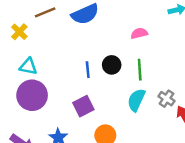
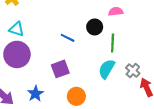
black circle: (112, 65) -> (95, 27), moved
blue line: (88, 70) -> (68, 38), turned -64

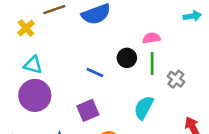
green line: (113, 43) -> (152, 63), moved
gray cross: (133, 71) -> (176, 79), moved

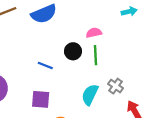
gray cross: (176, 79) -> (116, 86), moved
purple square: (88, 110) -> (41, 99), turned 30

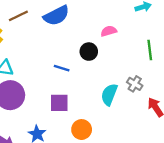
green line: (96, 55) -> (150, 50), moved

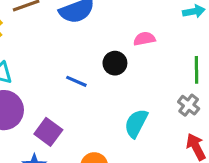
gray cross: (135, 84) -> (189, 105), moved
purple square: (59, 103) -> (48, 132), moved, turned 30

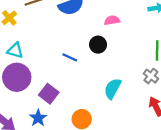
pink semicircle: (144, 39) -> (112, 20), moved

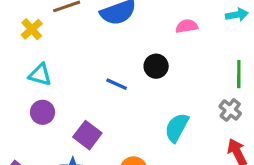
pink semicircle: (112, 20) -> (187, 26), moved
purple circle: (17, 77) -> (43, 112), size x0.6

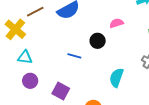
pink semicircle: (187, 26) -> (116, 23), moved
yellow cross: (32, 29) -> (15, 29), size x1.5

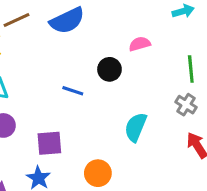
purple square: (61, 91) -> (49, 143), turned -36

